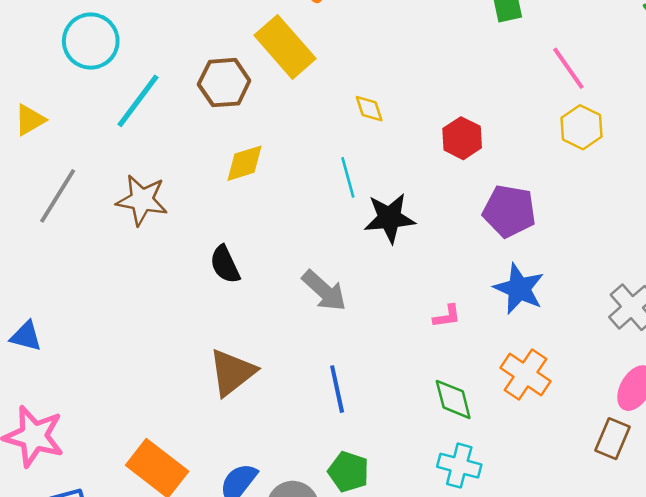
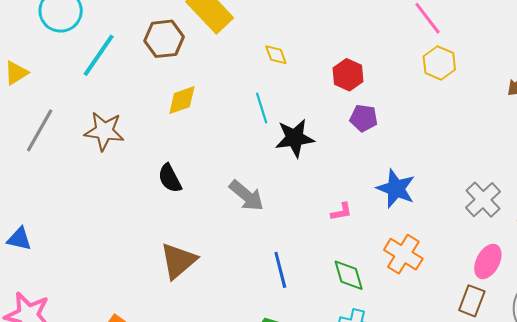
purple pentagon: (509, 211) -> (364, 118), moved, size x0.7
blue line: (337, 389) -> (280, 270), moved

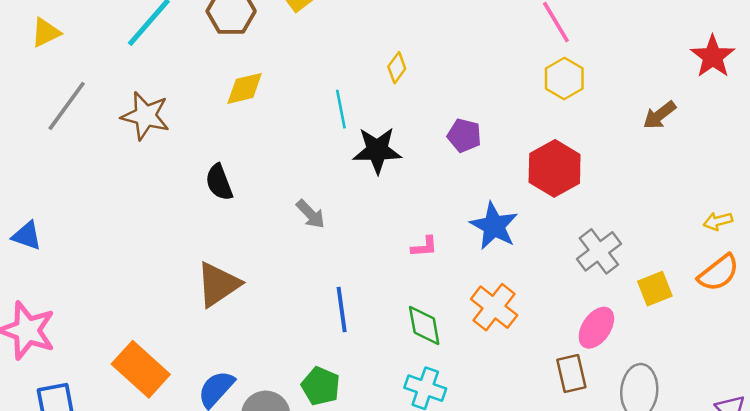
yellow diamond: (276, 55) -> (397, 68), moved, turned 50
red hexagon: (348, 75) -> (555, 168), moved, size x1.4
gray arrow: (247, 196) -> (311, 214), size x0.7
brown rectangle: (472, 301) -> (571, 374), turned -40

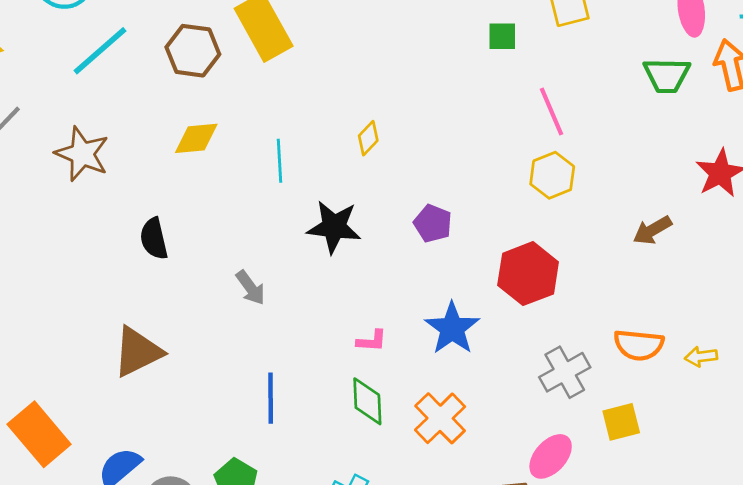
cyan line: (341, 109) -> (280, 161), moved
orange semicircle: (719, 273) -> (639, 345), moved, turned 36
green diamond: (424, 325) -> (367, 401), moved

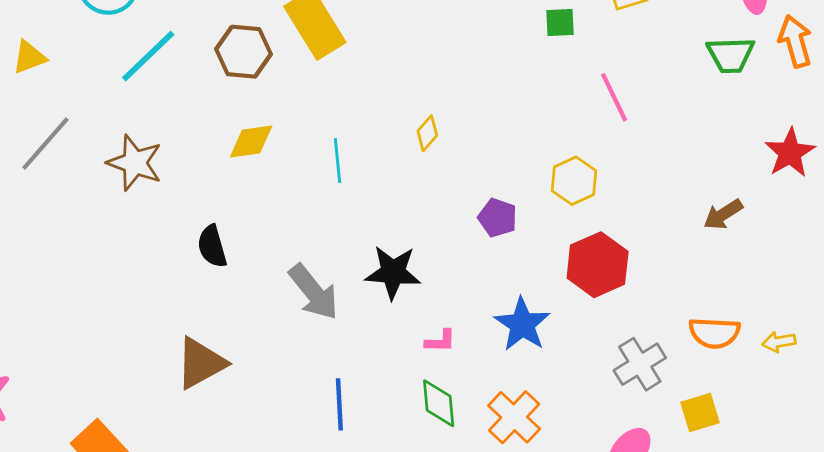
yellow hexagon: (552, 175) -> (574, 181), moved
black star: (334, 227) -> (393, 272), moved
gray arrow: (251, 288) -> (314, 292), size x1.6

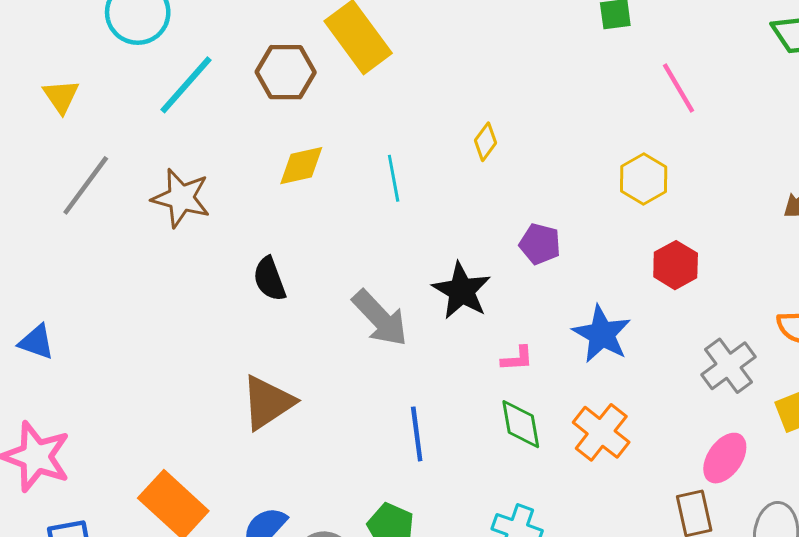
yellow triangle: (29, 57) -> (61, 96), turned -39
purple pentagon: (498, 218) -> (540, 244), moved
red hexagon: (598, 265) -> (676, 265), size x0.7
black star: (393, 272) -> (462, 291), turned 30

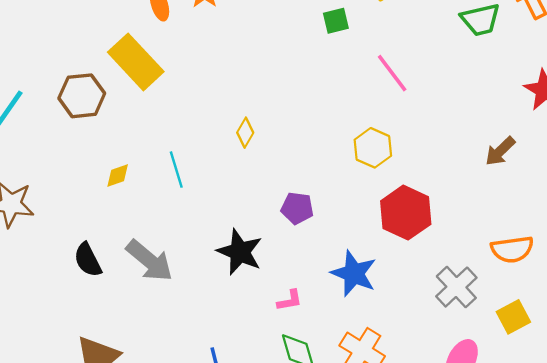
yellow diamond: (301, 166) -> (118, 176), moved, size x0.7
red hexagon: (676, 265) -> (406, 213), size x1.4
gray arrow: (380, 318) -> (149, 261), moved

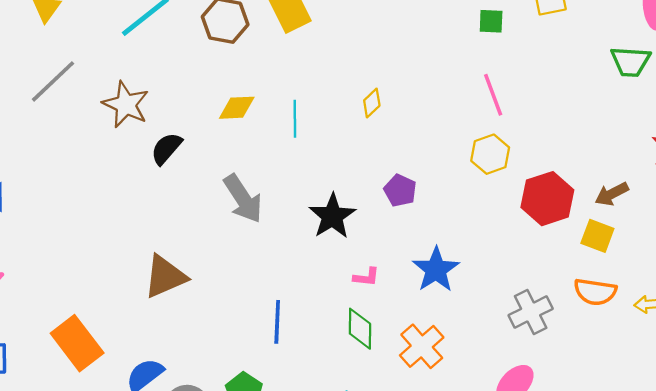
pink line: (392, 73) -> (493, 95), moved
yellow diamond: (118, 176) -> (237, 108), size x1.4
red hexagon: (406, 213) -> (547, 199), moved
black semicircle: (88, 260) -> (166, 149), moved, turned 51
yellow square: (513, 317) -> (597, 236), moved, turned 32

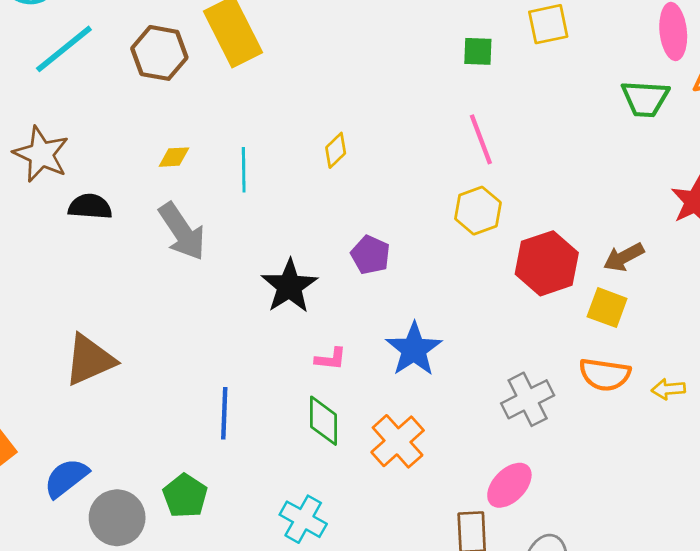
yellow diamond: (237, 108) -> (174, 157), size x0.7
black semicircle: (166, 149) -> (90, 207), turned 54
gray arrow: (243, 199) -> (182, 232), moved

